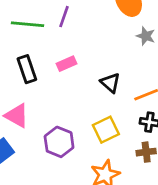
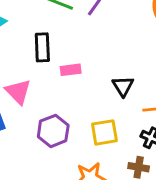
pink rectangle: (67, 64) -> (71, 70), moved

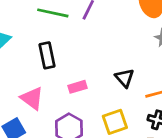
pink rectangle: (71, 70) -> (78, 87), moved

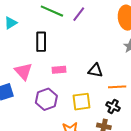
black triangle: (125, 78) -> (95, 70), turned -49

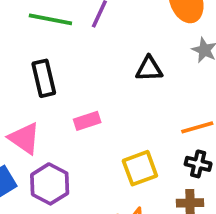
black triangle: (95, 70) -> (149, 69), moved
purple hexagon: (46, 99) -> (50, 184), moved

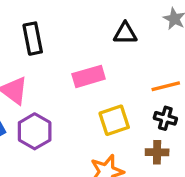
pink rectangle: (87, 121) -> (89, 76), moved, size x1.4

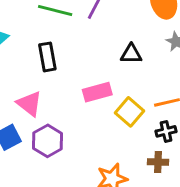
black cross: (165, 118) -> (166, 131), turned -30
yellow square: (114, 120) -> (129, 112), moved, turned -32

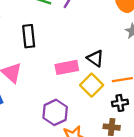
black triangle: (131, 54) -> (95, 58), moved, turned 30
purple hexagon: (48, 141) -> (55, 112), moved

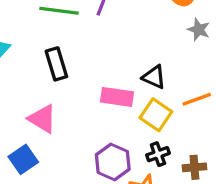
pink rectangle: (67, 67) -> (117, 97), turned 30
black cross: (120, 103) -> (158, 154), moved

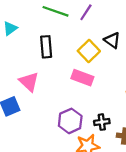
black triangle: (154, 77) -> (112, 40), moved
yellow square: (156, 115) -> (89, 51), moved

